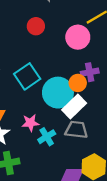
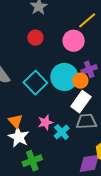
cyan circle: (58, 93) -> (64, 77), moved

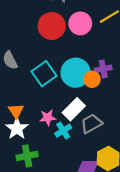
red circle: (35, 38) -> (52, 26), size x1.6
pink circle: (74, 41) -> (80, 23), moved
white rectangle: (81, 102) -> (74, 109), moved
gray trapezoid: (86, 121) -> (91, 124), turned -35

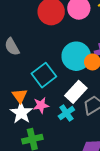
cyan square: (44, 74) -> (44, 75), moved
pink star: (48, 118) -> (41, 105), moved

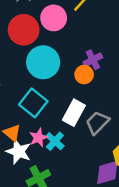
cyan circle: (76, 56) -> (43, 62), moved
cyan cross: (66, 113) -> (55, 141), moved

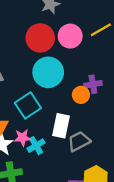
white rectangle: (74, 113) -> (61, 126), turned -35

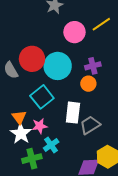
red circle: (40, 38) -> (32, 59), moved
purple cross: (93, 84) -> (93, 66), moved
cyan cross: (36, 146) -> (51, 145), moved

